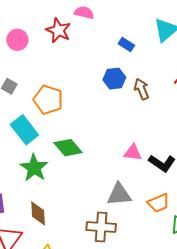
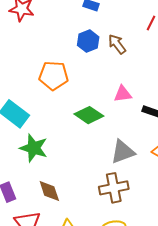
orange pentagon: (48, 100) -> (54, 76), moved
green diamond: (68, 148) -> (89, 115), moved
pink triangle: (133, 152) -> (123, 94), moved

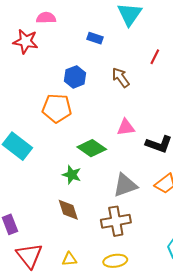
blue hexagon: (88, 41) -> (75, 77), moved
green star: (34, 148) -> (72, 175), moved, size x0.7
brown diamond: (49, 191) -> (68, 210), moved

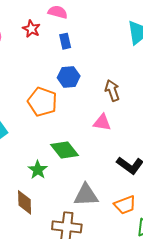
blue rectangle: (95, 38) -> (65, 41), moved, turned 42
red star: (26, 41) -> (31, 29), size x0.7
pink triangle: (126, 127) -> (102, 122), moved

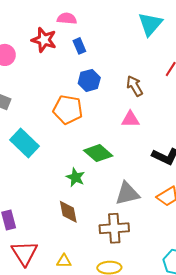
red star: (31, 29) -> (44, 40), size x1.4

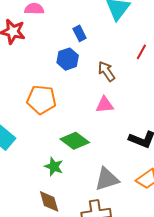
blue rectangle: (79, 46) -> (80, 33), moved
blue hexagon: (89, 80) -> (68, 59), moved

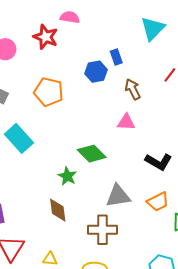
blue rectangle: (80, 33) -> (116, 57), moved
orange pentagon: (41, 100) -> (49, 92), moved

